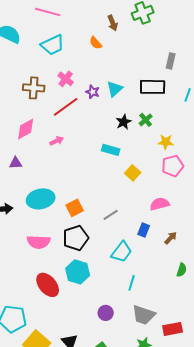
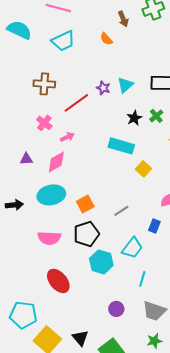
pink cross: (66, 79) -> (44, 123), moved
pink diamond: (26, 129) -> (56, 162), moved
cyan rectangle: (111, 150) -> (121, 146), size x1.4
cyan hexagon: (78, 272) -> (101, 262), moved

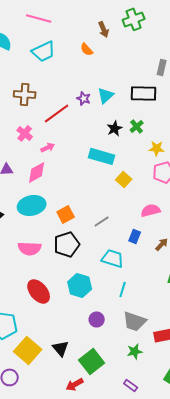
cyan trapezoid: (132, 248) -> (113, 258), turned -110
cyan hexagon: (101, 262) -> (80, 285), moved

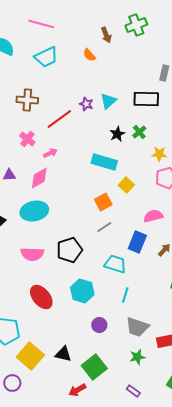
orange square: (66, 214) -> (103, 202), moved
blue rectangle: (135, 236) -> (137, 242), size x1.5
black triangle: (61, 348) -> (63, 354), turned -36

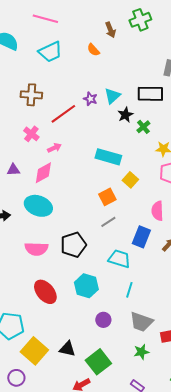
black star: (117, 134) -> (125, 115), moved
cyan ellipse: (34, 211) -> (38, 206), turned 32
pink semicircle: (153, 216) -> (157, 211), turned -78

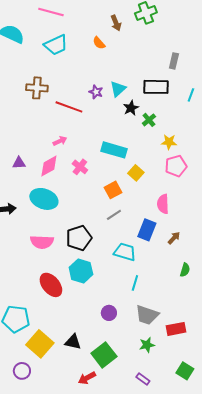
red line: (63, 114) -> (69, 107), turned 56
pink cross: (31, 134) -> (80, 167), moved
cyan hexagon: (86, 286) -> (81, 271), moved

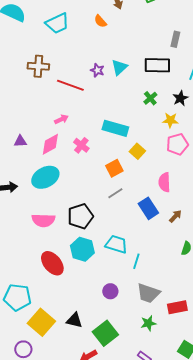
black star: (131, 108) -> (180, 98), moved
cyan ellipse: (44, 199) -> (45, 177), turned -48
blue rectangle: (147, 230) -> (148, 208), turned -55
cyan trapezoid: (125, 252) -> (116, 244), moved

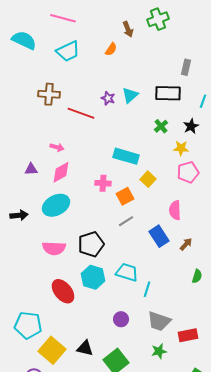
orange semicircle: (100, 21) -> (111, 49), turned -104
pink arrow: (61, 119) -> (57, 147), moved, turned 40
pink cross: (81, 145) -> (103, 183), moved, turned -35

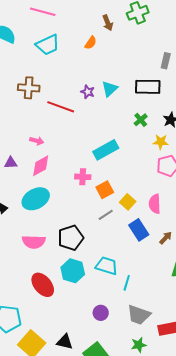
cyan rectangle: (126, 156) -> (106, 150), turned -45
yellow square: (148, 179) -> (128, 202), moved

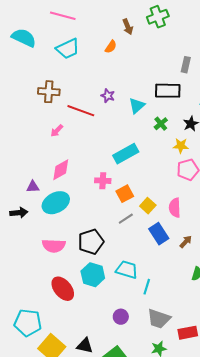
cyan triangle: (110, 89) -> (137, 106), moved
pink arrow: (37, 141) -> (57, 131), moved, turned 120
purple triangle: (11, 163) -> (33, 187), moved

